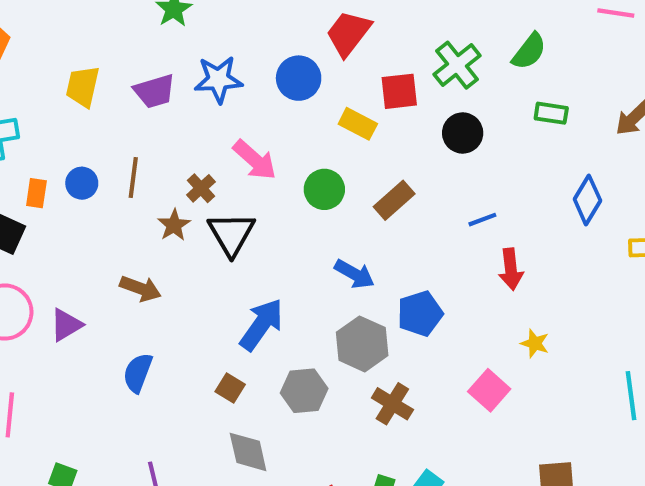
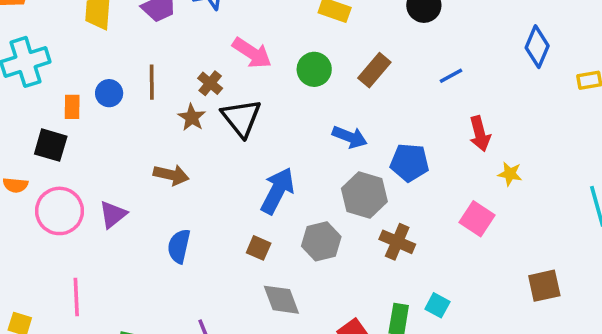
red arrow: (511, 269) -> (480, 134), moved
blue pentagon: (420, 314) -> (410, 163), turned 30

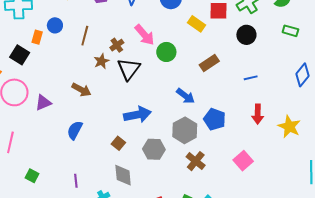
green circle: (314, 69) -> (166, 52), moved
blue circle: (109, 93) -> (55, 25), moved
yellow star: (510, 174) -> (289, 127), moved, size x1.6
blue arrow: (277, 191) -> (137, 115), turned 36

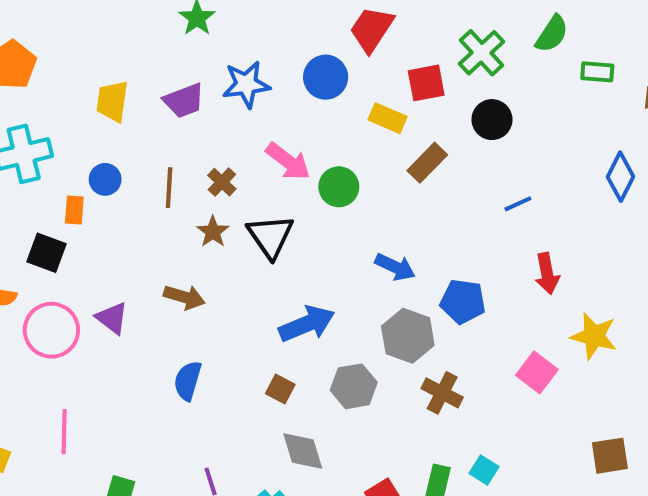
green rectangle: (290, 31) -> (597, 72), moved
brown cross: (117, 45) -> (222, 182), moved
brown rectangle: (209, 63) -> (427, 163), moved
purple triangle: (43, 103) -> (112, 318), moved, turned -48
yellow star: (289, 127) -> (594, 336), moved

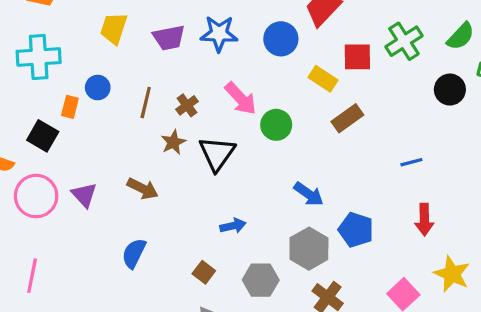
black circle: (492, 120) -> (450, 90), moved
blue arrow: (307, 324) -> (233, 226), size x0.6

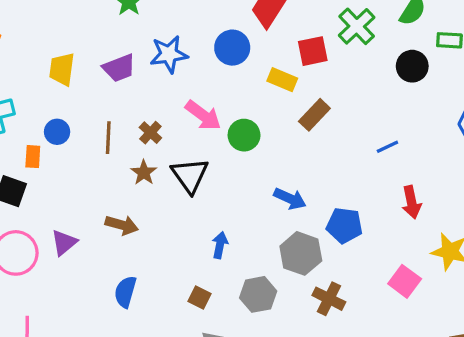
purple triangle: (84, 195) -> (64, 243), turned 44
blue arrow: (233, 226) -> (220, 245), turned -55

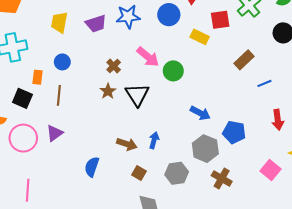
brown rectangle: (314, 115) -> (244, 60), moved
blue circle: (57, 132) -> (62, 62), moved
brown line: (108, 138) -> (59, 95), moved
brown arrow: (122, 225) -> (127, 144), moved

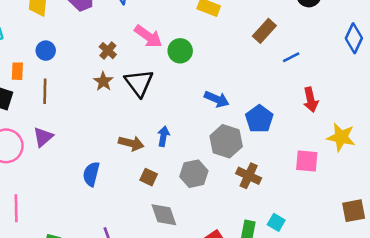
blue pentagon: (234, 132) -> (259, 119), turned 30
pink square: (271, 170) -> (307, 161), turned -30

